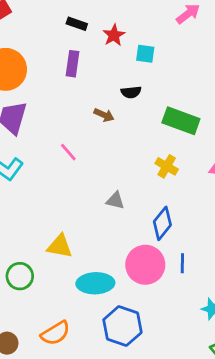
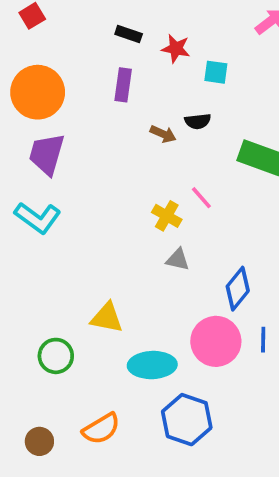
red star: (114, 35) -> (176, 49), turned -30
brown arrow: (104, 115) -> (163, 134), moved
pink line: (68, 152) -> (201, 198), moved
yellow cross: (167, 166) -> (167, 216), moved

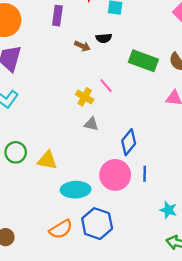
green circle: (56, 356) -> (16, 152), moved
orange semicircle: (101, 429) -> (61, 229), moved

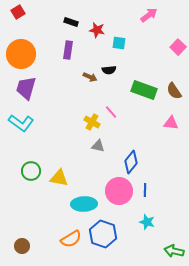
cyan star: (168, 210) -> (147, 222), moved

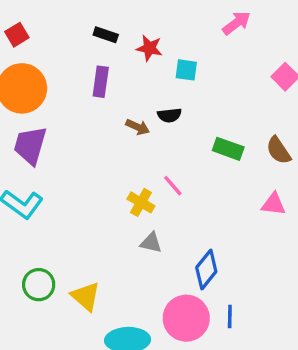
red square: (18, 12) -> (17, 35), moved
green rectangle: (144, 90) -> (228, 149), size x0.7
yellow triangle: (59, 178) -> (86, 296), turned 30

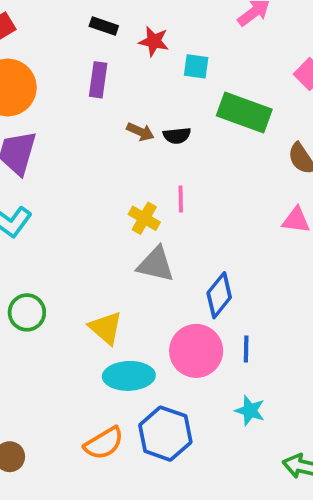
black semicircle: (169, 115) -> (177, 136), moved
green rectangle: (228, 149) -> (244, 112), moved, size x1.5
pink line: (173, 186) -> (181, 199), turned 40
gray triangle: (151, 243) -> (156, 264), size x1.5
yellow triangle: (86, 296) -> (106, 328), moved

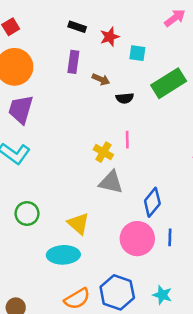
red star: (154, 41) -> (110, 37), turned -30
green rectangle: (244, 112) -> (169, 83), turned -52
brown arrow: (140, 132) -> (101, 79), moved
cyan ellipse: (129, 376) -> (63, 255), moved
cyan star: (250, 411) -> (162, 295), moved

